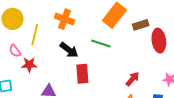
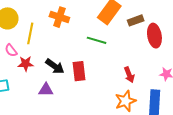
black arrow: (69, 50) -> (55, 66), moved
red arrow: (132, 79) -> (129, 75), turned 119

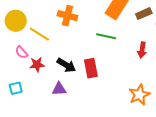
yellow line: (30, 33) -> (39, 34), turned -65
red arrow: (129, 75) -> (142, 50), moved, turned 35

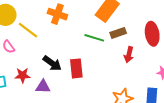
brown rectangle: (144, 14) -> (118, 33), moved
red star: (37, 65) -> (23, 75), moved

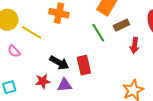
green line: (94, 38) -> (98, 33), turned 48
red star: (23, 75) -> (43, 81), moved
purple triangle: (43, 87) -> (65, 85), moved

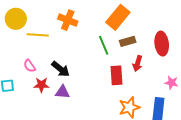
yellow line: (32, 32) -> (38, 35), turned -35
pink semicircle: (14, 51) -> (30, 66), moved
red rectangle: (84, 65) -> (116, 75), moved

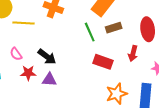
red arrow: (138, 63) -> (133, 53), moved
red rectangle: (116, 75) -> (103, 62), turned -66

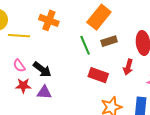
pink semicircle: (16, 54) -> (19, 66), moved

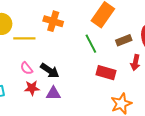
brown rectangle: (109, 41) -> (124, 40), moved

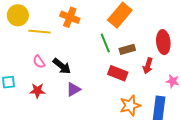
brown rectangle: (124, 40) -> (127, 49), moved
red star: (32, 88) -> (37, 91), moved
purple triangle: (53, 93) -> (73, 89), moved, turned -35

